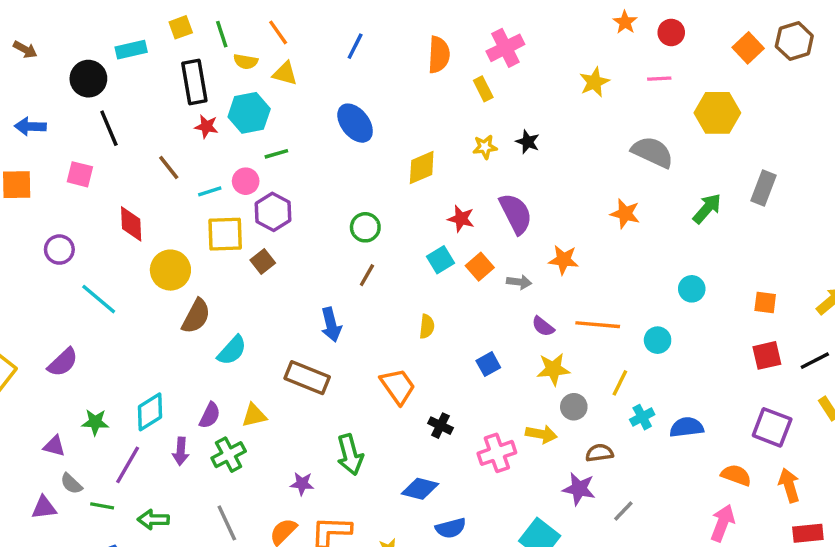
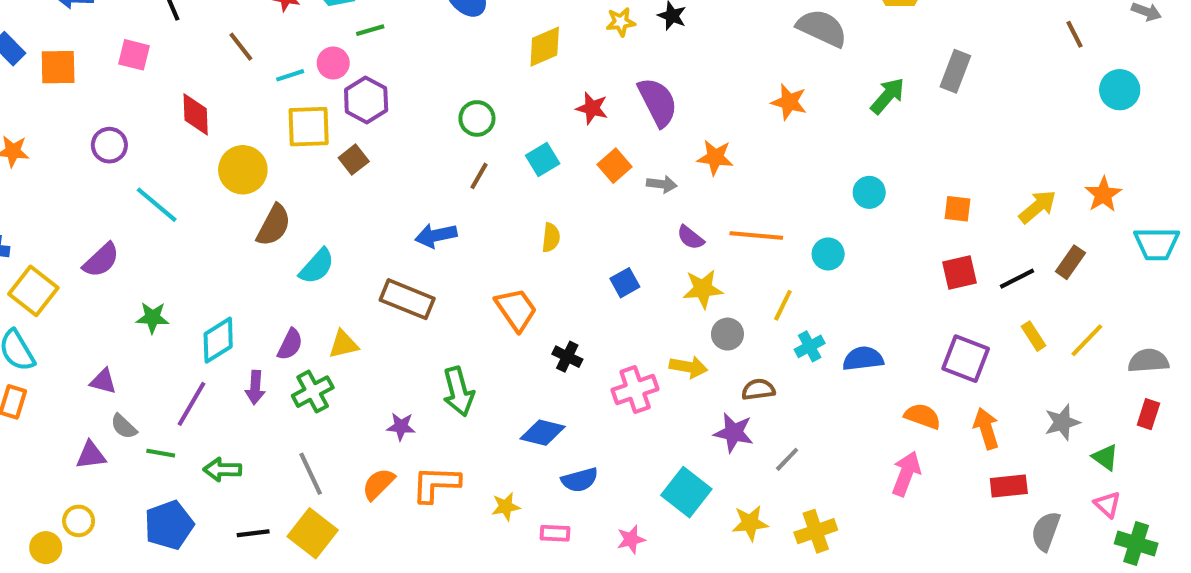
cyan square: (440, 260) -> (543, 160), moved
blue arrow: (331, 325) -> (436, 235), turned 92
purple semicircle: (63, 362) -> (101, 260), moved
green star: (95, 422) -> (152, 318), moved

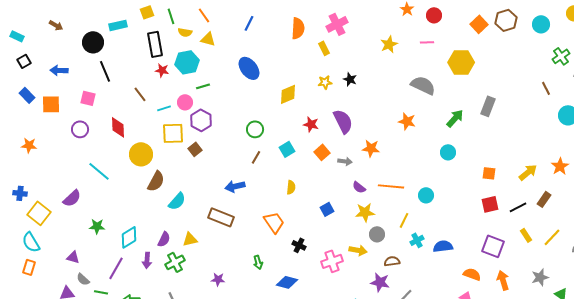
purple circle: (109, 145) -> (80, 129), moved
cyan circle: (869, 192) -> (448, 152), moved
green arrow: (458, 392) -> (258, 262), moved, size x0.6

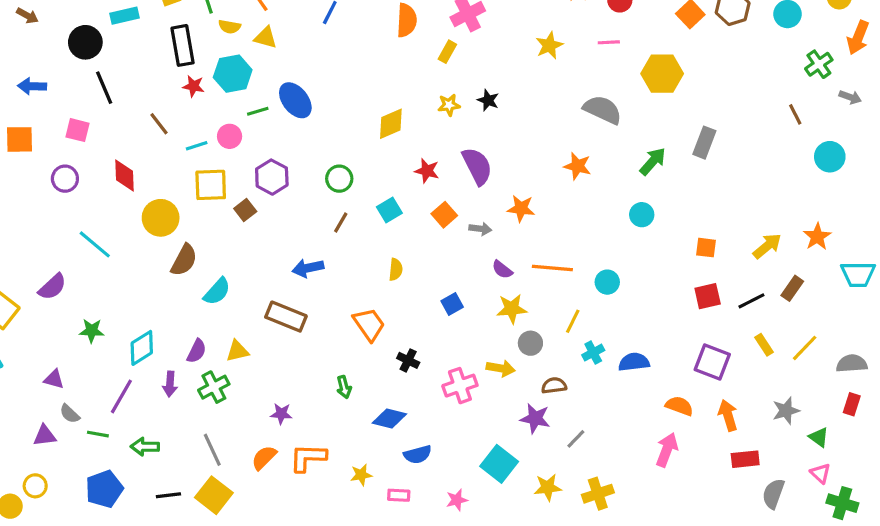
yellow rectangle: (324, 48) -> (447, 52), turned 56
blue ellipse: (249, 68) -> (295, 100), moved
purple hexagon: (201, 120) -> (272, 177), moved

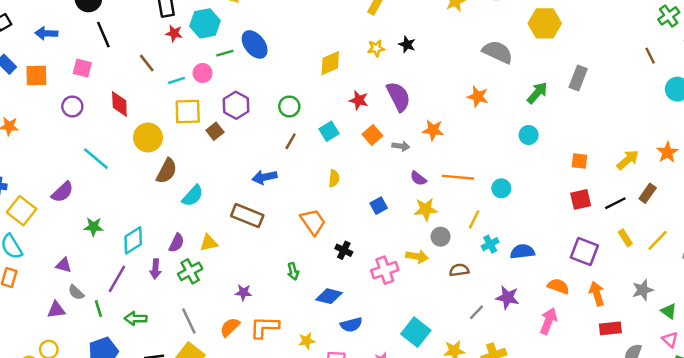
purple star: (535, 418) -> (508, 297), moved
green line: (98, 434) -> (98, 309), turned 63

